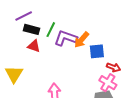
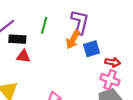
green line: (51, 30) -> (44, 25), moved
purple L-shape: (66, 38) -> (80, 22), moved, turned 95

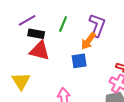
blue square: (92, 49) -> (79, 61), moved
red triangle: (23, 56) -> (40, 51), size x1.5

